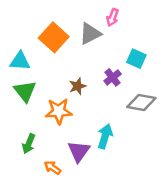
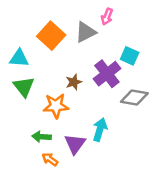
purple cross: (113, 77) -> (107, 74), size x1.6
green arrow: (29, 144) -> (42, 137), moved, turned 72

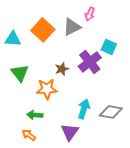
cyan triangle: (19, 58) -> (13, 39), moved
gray diamond: (134, 97) -> (111, 112), moved
purple triangle: (75, 144) -> (70, 132), moved
orange arrow: (50, 159) -> (29, 135), moved

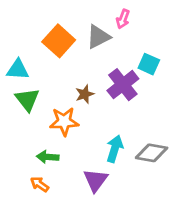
cyan triangle: (13, 39) -> (18, 70), moved

